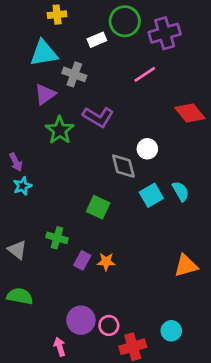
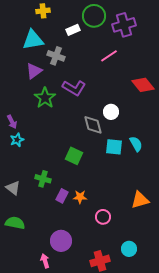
cyan square: (151, 195) -> (114, 147), turned 36
pink circle: (109, 325) -> (103, 217), moved

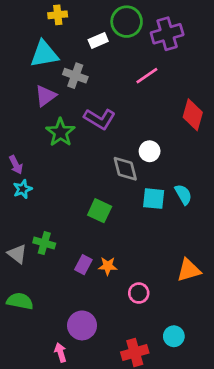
red diamond: (143, 85) -> (193, 115), turned 55
green cross: (43, 179) -> (44, 243), moved

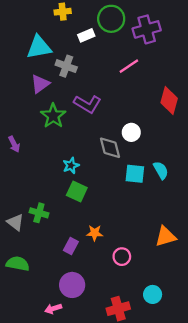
yellow cross: (58, 15) -> (63, 12), moved
cyan star: (23, 189) -> (71, 165), moved
green square: (100, 211) -> (77, 192), moved
purple rectangle: (83, 265) -> (71, 246), moved
pink arrow: (60, 352) -> (53, 309), turned -91

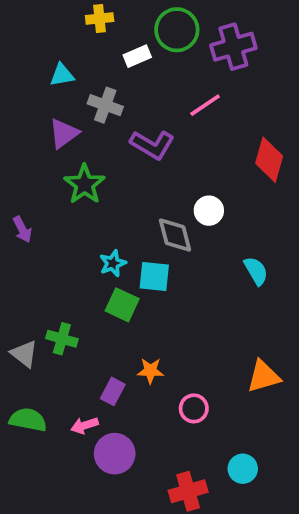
cyan triangle: (39, 47) -> (62, 75), size x0.6
purple L-shape: (87, 104) -> (152, 145), moved
cyan square: (135, 174) -> (154, 277), moved
pink arrow: (53, 309) -> (85, 425), moved

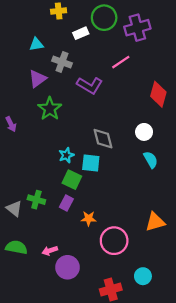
white circle: (209, 211) -> (144, 132), moved
purple arrow: (22, 229) -> (11, 124), moved
purple rectangle: (113, 391) -> (66, 203), moved
pink circle: (194, 408) -> (114, 241), size x1.6

